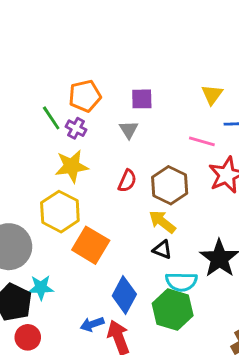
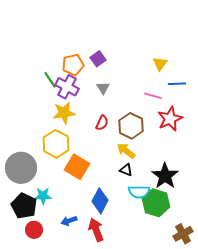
purple square: (142, 99) -> (98, 59), moved, turned -35
purple cross: (76, 128) -> (67, 87), size x1.6
green hexagon: (173, 310) -> (156, 203), moved
blue arrow: (92, 324) -> (69, 221), moved

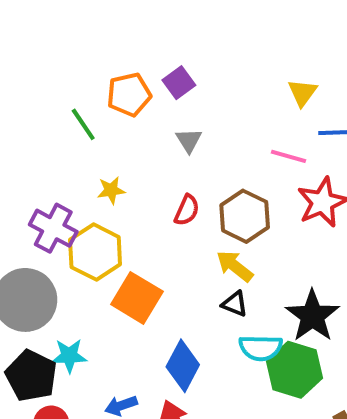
purple cross: (67, 87) -> (53, 228), moved
yellow star: (64, 113) -> (111, 190), size x0.6

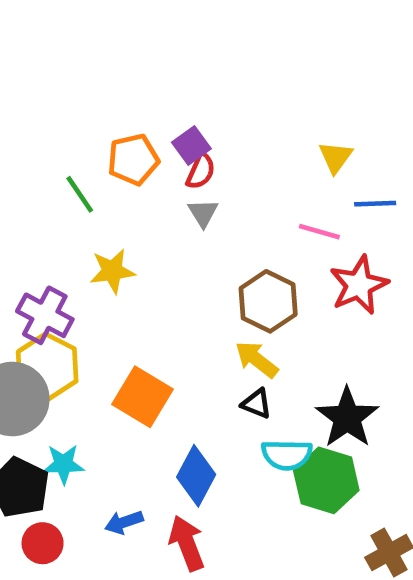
yellow star: (111, 190) -> (112, 271), size x1.4
red semicircle: (187, 210) -> (201, 171), moved
yellow hexagon: (95, 252) -> (47, 366), moved

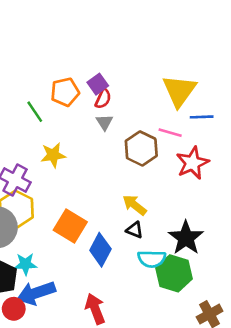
yellow triangle: (336, 157) -> (179, 91), size x1.8
brown hexagon: (268, 301) -> (141, 148), moved
blue diamond: (196, 476) -> (100, 250), moved
blue arrow: (124, 522) -> (36, 293), moved, size x1.8

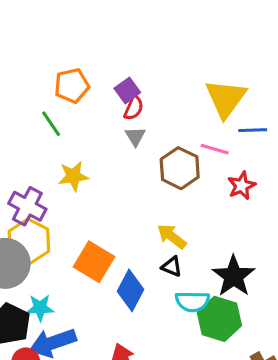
orange pentagon: (65, 92) -> (72, 86), moved
red star: (192, 163) -> (242, 186), size x0.7

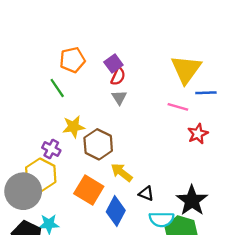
brown hexagon: (180, 168) -> (98, 144), moved
purple cross: (27, 206) -> (51, 149), moved, size x0.7
yellow arrow: (172, 236) -> (122, 172), moved

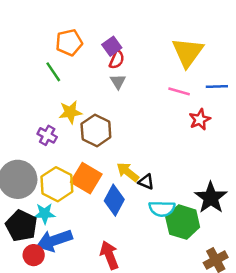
blue line: (206, 93) -> (217, 86), moved
yellow arrow: (122, 172) -> (128, 172), moved
yellow hexagon: (41, 175) -> (57, 184), moved
black star: (192, 201) -> (211, 198), moved

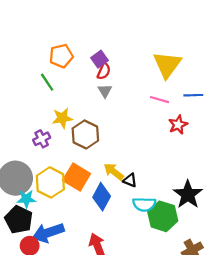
purple cross: (47, 135) -> (42, 139), turned 35
cyan star: (45, 214) -> (26, 199), moved

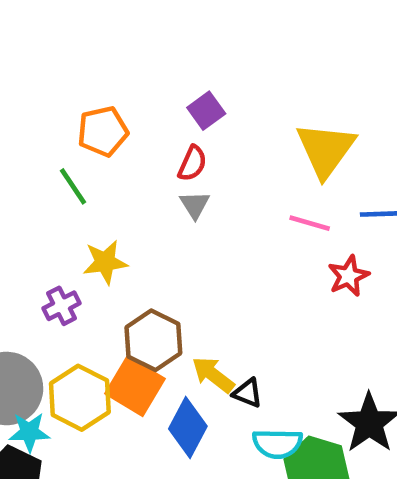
purple square: (99, 59) -> (206, 111), moved
brown hexagon: (85, 134) -> (153, 340), moved

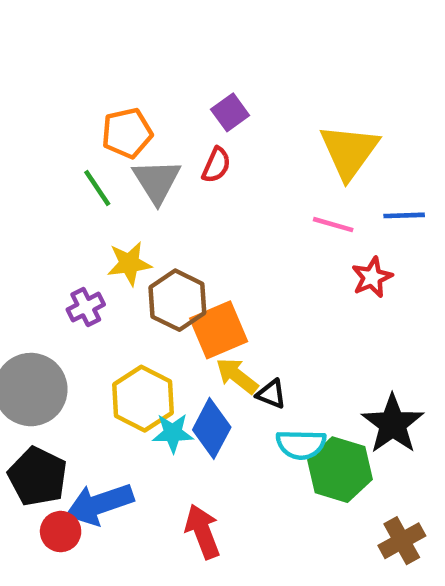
gray triangle: (195, 205) -> (157, 181), moved, size x1.6
brown hexagon: (153, 340) -> (177, 300), moved
orange square: (135, 386) -> (219, 330), moved, turned 36
yellow hexagon: (80, 398) -> (143, 399), moved
cyan star: (29, 432) -> (173, 433), moved

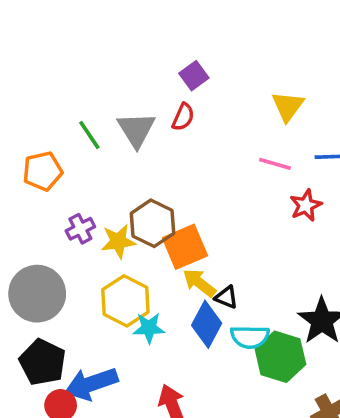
orange pentagon: (127, 133) -> (43, 171), moved
yellow triangle: (349, 151) -> (288, 106), size x0.7
yellow star: (129, 264) -> (118, 241), moved
blue diamond: (212, 428) -> (207, 324), moved

